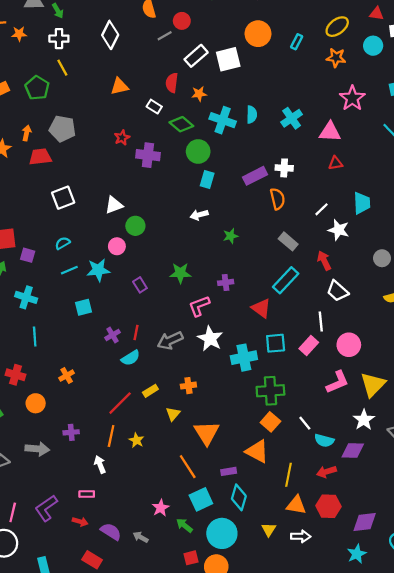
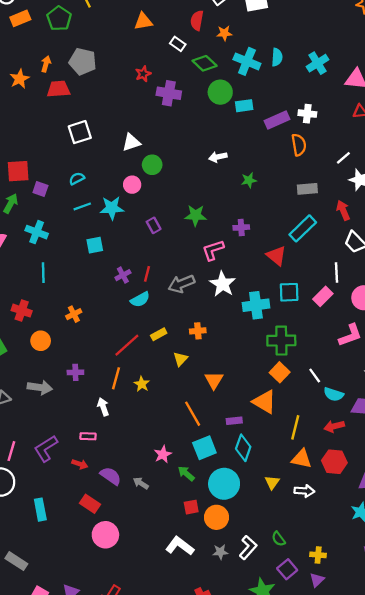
cyan rectangle: (207, 180) -> (244, 106), moved, turned 63
gray rectangle: (288, 241) -> (307, 189), turned -48
orange triangle: (207, 433) -> (214, 380), size x0.7

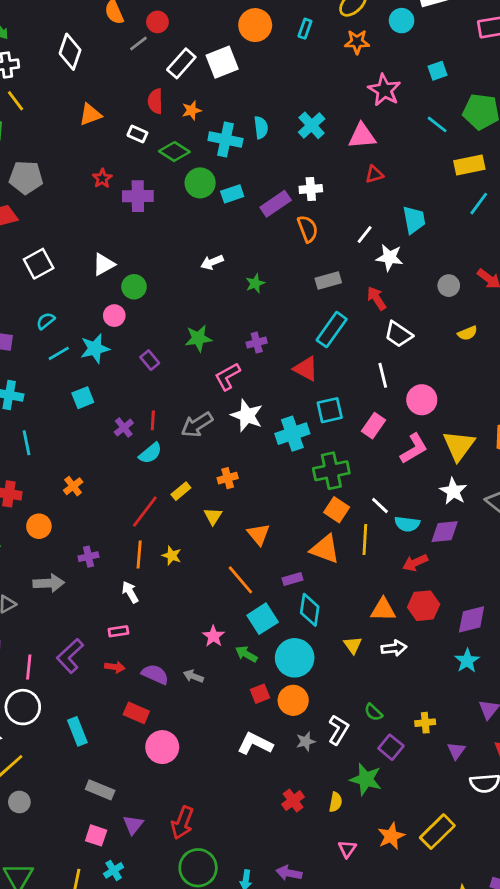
pink rectangle: (323, 296) -> (374, 426), moved
yellow line: (295, 427) -> (365, 539), moved
gray rectangle: (16, 561) -> (100, 790), moved
purple triangle: (317, 580) -> (456, 751), moved

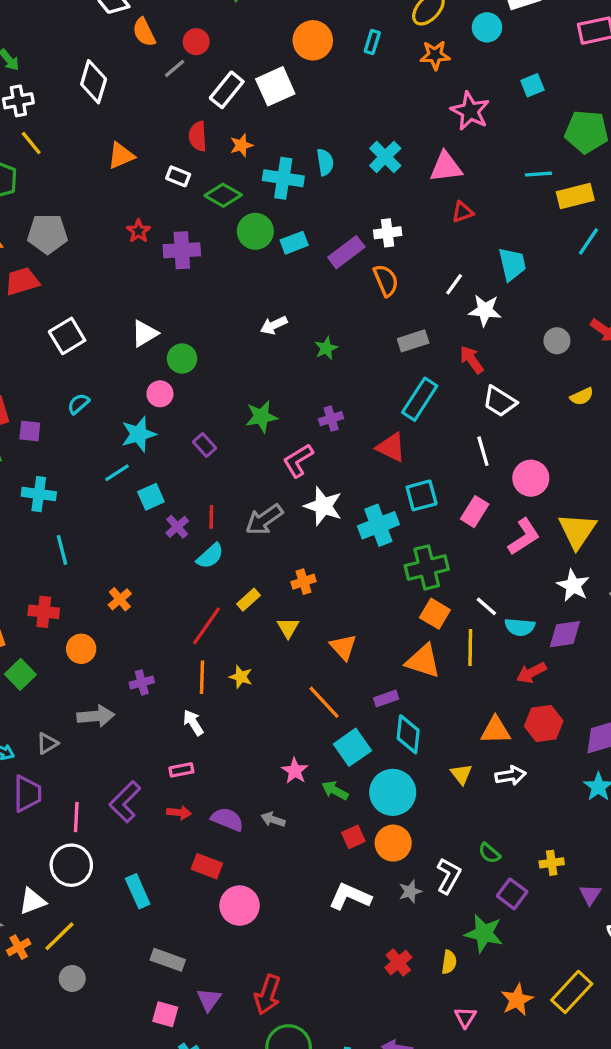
cyan line: (437, 124) -> (538, 174), moved, turned -40
cyan line: (59, 353) -> (117, 473), moved
cyan square: (83, 398) -> (151, 497), moved

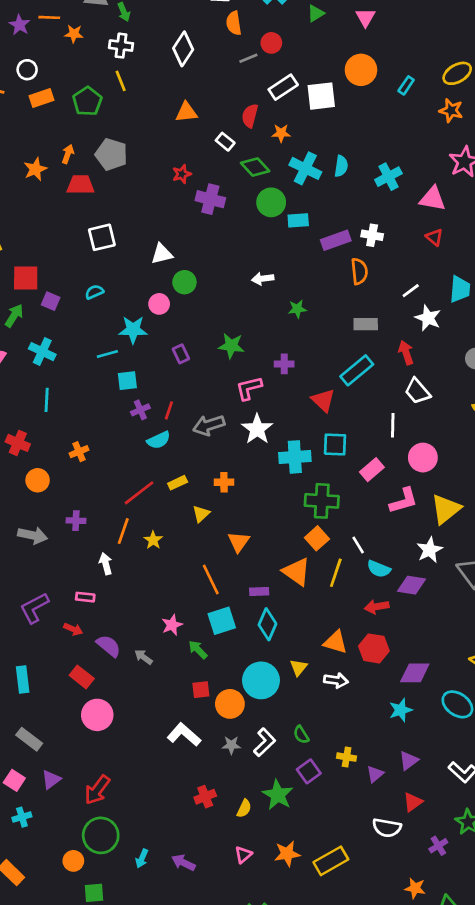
red triangle: (462, 212) -> (434, 237), turned 42
cyan circle: (393, 792) -> (261, 680), moved
purple triangle: (590, 895) -> (375, 774), moved

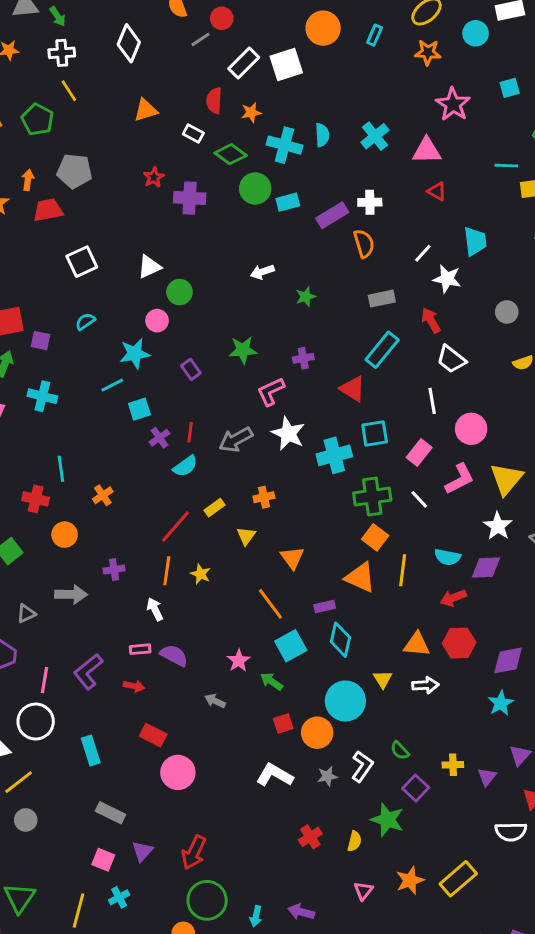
cyan line: (47, 400) -> (61, 469), moved
white line: (358, 545) -> (419, 499), moved
purple semicircle: (109, 646) -> (174, 655), moved

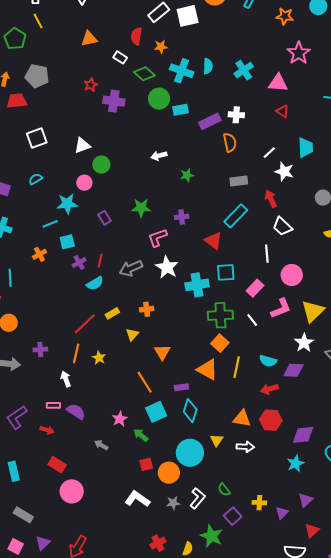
orange cross: (103, 495) -> (39, 254), moved

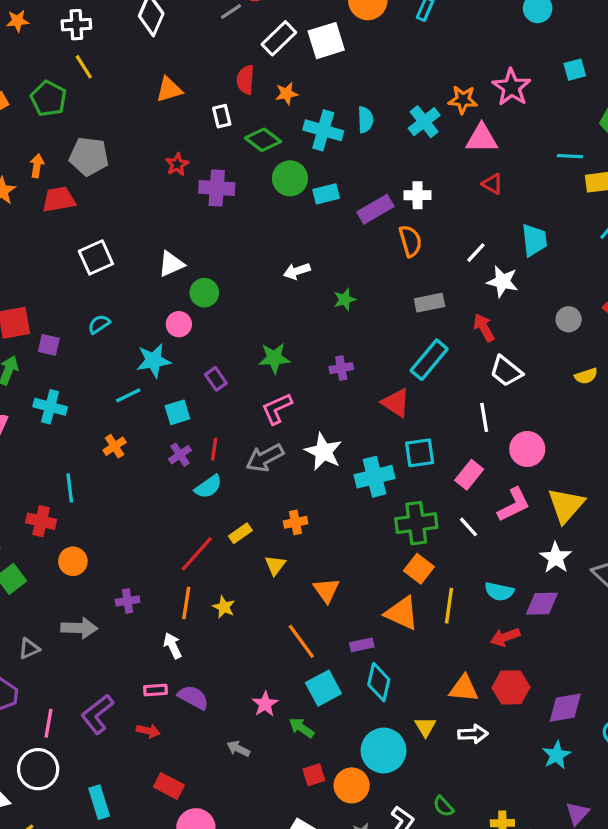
orange star: (285, 16) -> (463, 100), moved
white rectangle: (120, 57) -> (222, 116), turned 48
pink L-shape: (158, 238) -> (277, 409), moved
cyan square: (67, 242) -> (177, 412), moved

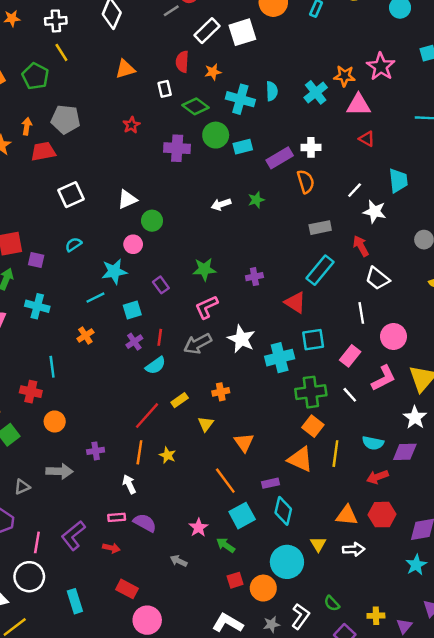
purple cross: (217, 188) -> (177, 148), moved
green star: (345, 300) -> (256, 200), moved

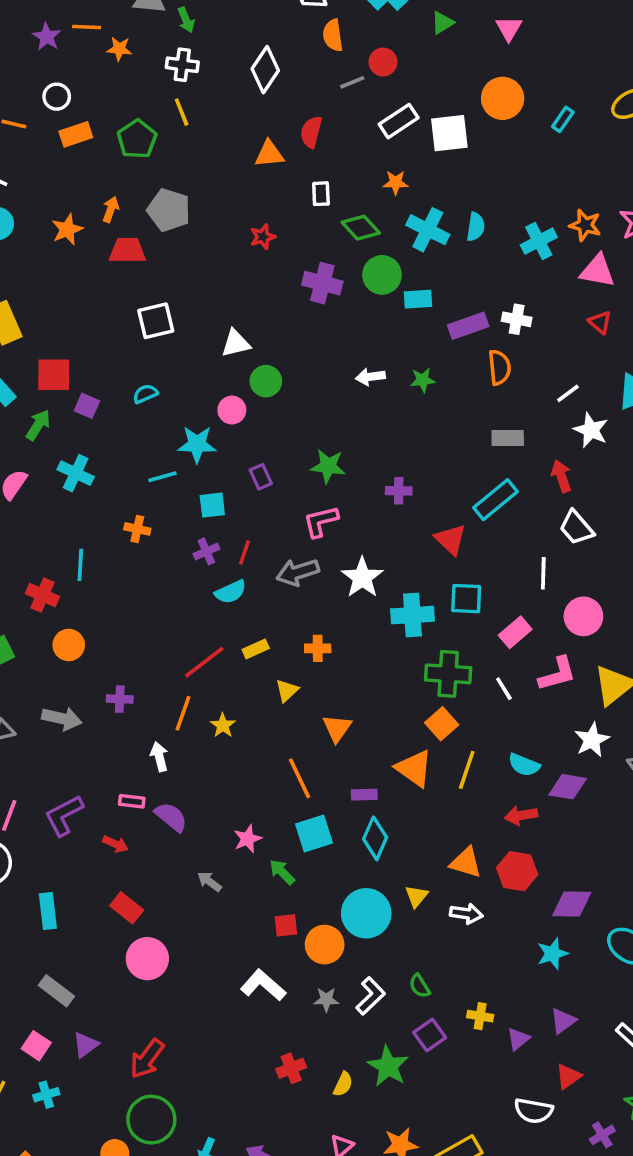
red semicircle: (182, 62) -> (311, 132), moved
orange cross: (85, 336) -> (137, 529), turned 35

